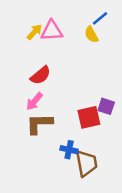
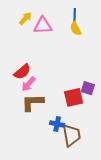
blue line: (100, 18) -> (75, 15), moved, turned -48
yellow arrow: (34, 32) -> (25, 18), moved
red semicircle: (41, 75) -> (22, 72), moved

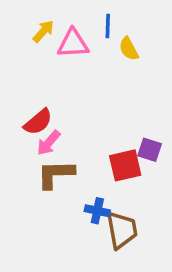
blue line: (75, 15) -> (108, 26), moved

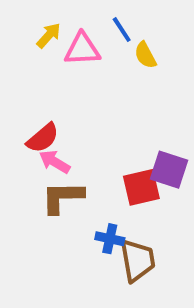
blue line: (108, 26) -> (122, 30), turned -35
pink arrow: (49, 143) -> (55, 162), turned 80
purple square: (150, 150) -> (169, 170), size x1.4

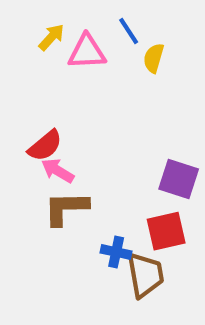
yellow semicircle: (145, 55) -> (154, 58), turned 44
red square: (141, 187) -> (166, 231), moved

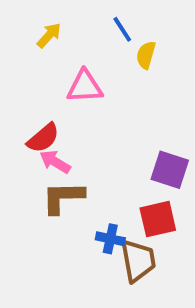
pink triangle: (87, 52) -> (85, 87), moved

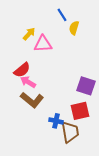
yellow arrow: (49, 35) -> (29, 34), moved
brown L-shape: (63, 197) -> (32, 100), turned -140

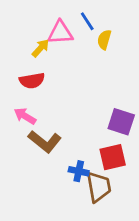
pink triangle: (43, 44) -> (60, 33), moved
red semicircle: (22, 70) -> (32, 81), moved, turned 30
pink arrow: (28, 82) -> (25, 116), moved

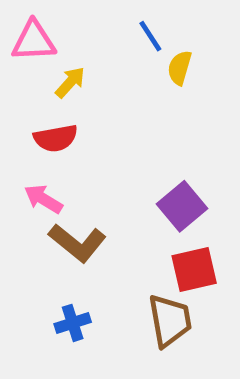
pink triangle: (60, 33) -> (34, 41), moved
purple square: (121, 122) -> (182, 206), moved, turned 32
blue cross: (79, 171) -> (73, 323), moved, turned -30

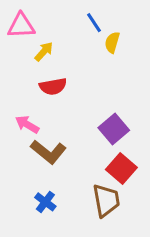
red semicircle: (56, 138) -> (53, 86), moved
red square: (194, 270) -> (121, 169), turned -36
blue cross: (73, 323) -> (45, 202), turned -35

